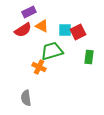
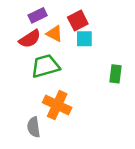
red square: (78, 32) -> (78, 21), moved
green trapezoid: (52, 51) -> (45, 66), moved
orange cross: (39, 67) -> (57, 105), moved, size x1.5

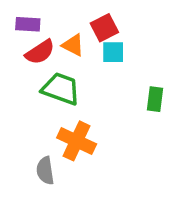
purple rectangle: (38, 15) -> (28, 24), moved, turned 30
green trapezoid: (45, 66) -> (61, 89), turned 36

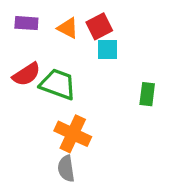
orange triangle: (73, 45) -> (68, 28), moved
red semicircle: (40, 52) -> (26, 74), moved
gray semicircle: (45, 171) -> (66, 169), moved

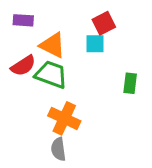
red square: (99, 26) -> (104, 23), moved
orange triangle: (68, 28) -> (53, 45), moved, size x1.4

